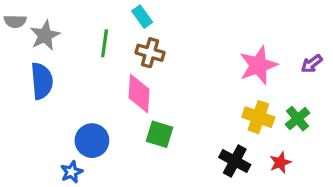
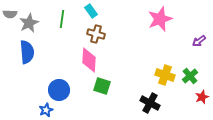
green line: (105, 43) -> (62, 19), moved
pink star: (258, 65) -> (160, 19), moved
red star: (280, 163) -> (202, 97), moved

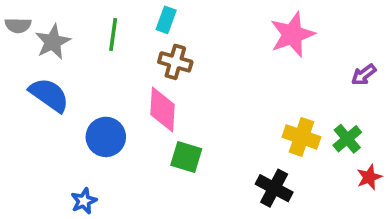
cyan rectangle: (91, 11) -> (166, 20), turned 56
blue semicircle: (27, 52) -> (49, 95), turned -50
blue circle: (59, 90) -> (106, 137), moved

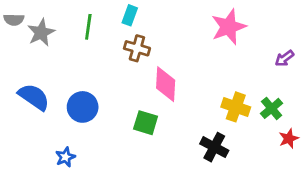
blue semicircle: (49, 95) -> (34, 97), moved
pink diamond: (162, 110) -> (166, 84), moved

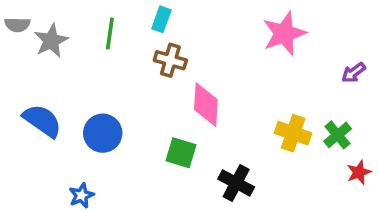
black cross: (214, 147) -> (236, 183), moved

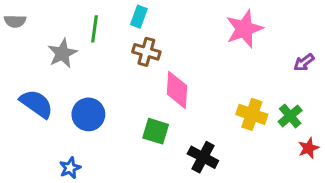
gray star: (51, 41) -> (62, 53), moved

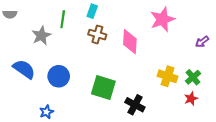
pink diamond: (177, 90) -> (130, 42), moved
green square: (156, 131) -> (103, 87), size x1.4
red star: (308, 148) -> (191, 99), moved

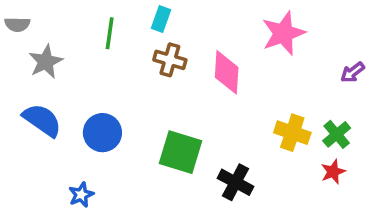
gray star: (41, 36) -> (46, 62), moved

